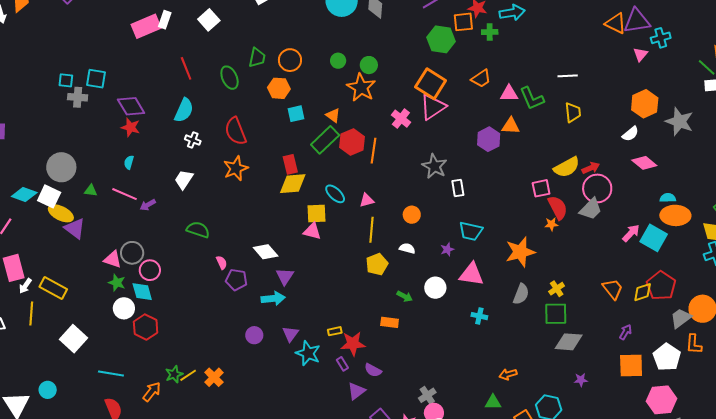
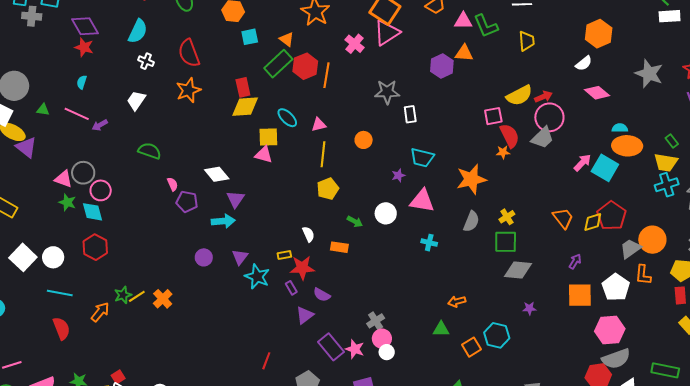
gray star: (679, 121) -> (649, 74), moved
gray star: (434, 166) -> (387, 92), turned -30
white semicircle: (407, 248) -> (308, 234), moved, turned 49
white circle: (124, 308) -> (53, 257), moved

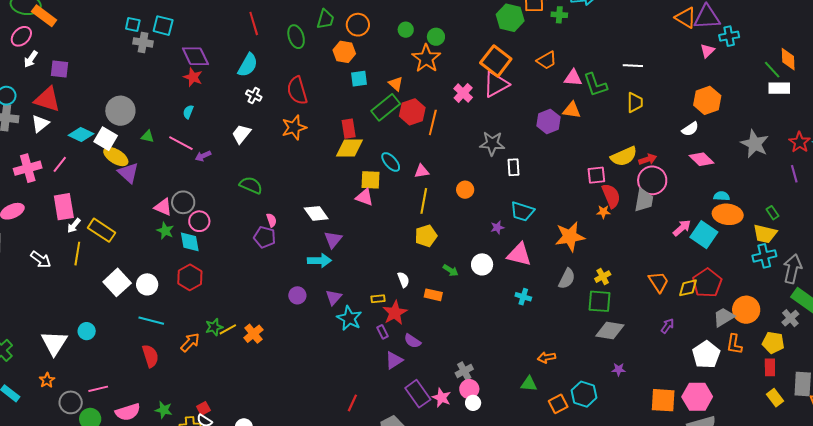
gray trapezoid: (543, 138) -> (644, 200), turned -40
purple pentagon: (187, 202) -> (265, 237), moved
red star: (302, 268) -> (395, 313), turned -30
orange square: (580, 295) -> (663, 400), moved

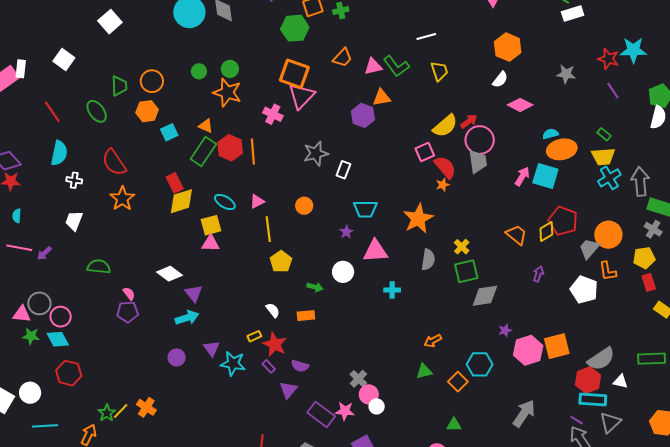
gray star: (755, 144) -> (566, 74), size x0.7
white rectangle: (513, 167) -> (343, 170), turned 42
pink hexagon: (697, 397) -> (528, 350), moved

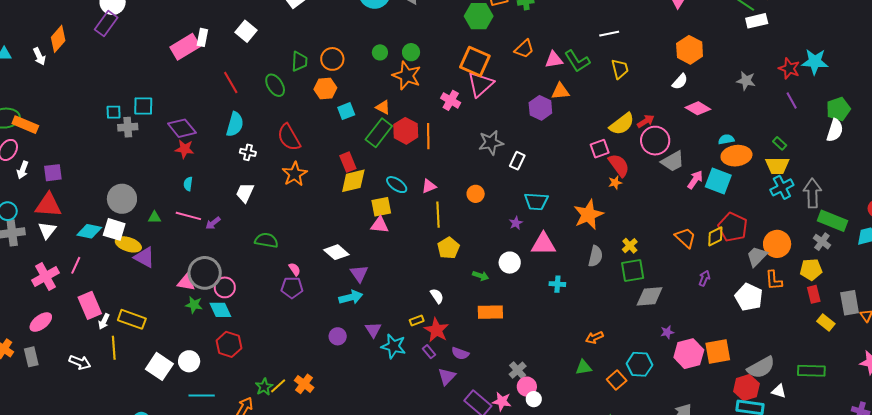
gray trapezoid: (478, 162) -> (673, 161), moved, turned 65
gray circle: (39, 303) -> (205, 273), size x1.4
orange rectangle: (306, 316) -> (490, 312), moved, size x1.4

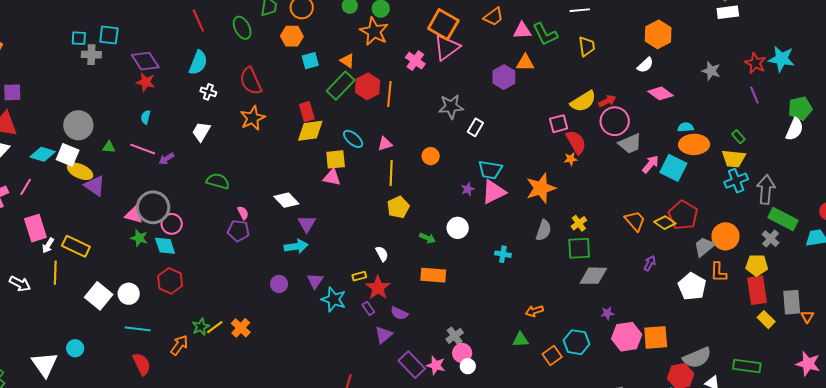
yellow diamond: (715, 236) -> (665, 223), turned 55
pink triangle: (543, 244) -> (494, 192), moved, turned -32
red rectangle: (814, 294) -> (757, 290), size x1.6

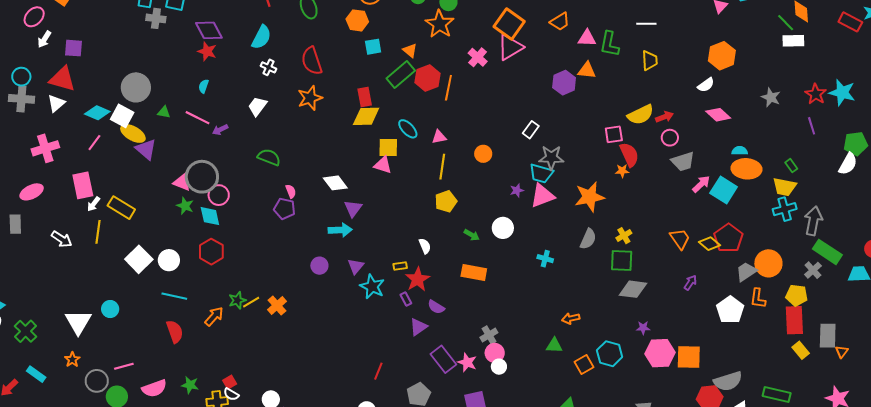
green L-shape: (545, 34) -> (609, 44), turned 32
gray star: (451, 107) -> (551, 158), moved
pink circle: (615, 121) -> (670, 138), size x0.6
pink line: (26, 187) -> (94, 143), moved

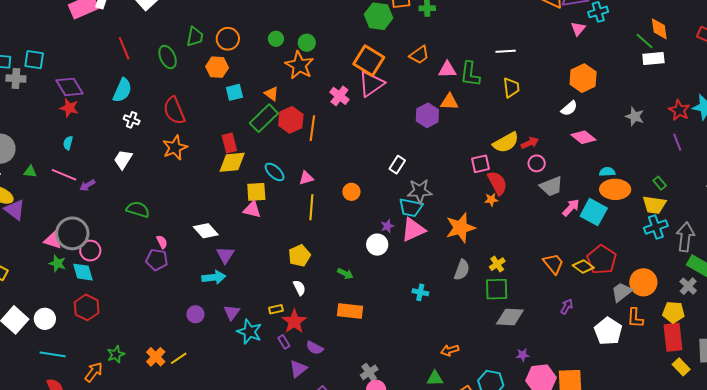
yellow pentagon: (446, 201) -> (299, 256), moved
white circle: (503, 228) -> (377, 245), moved
yellow line: (251, 302) -> (179, 358), moved

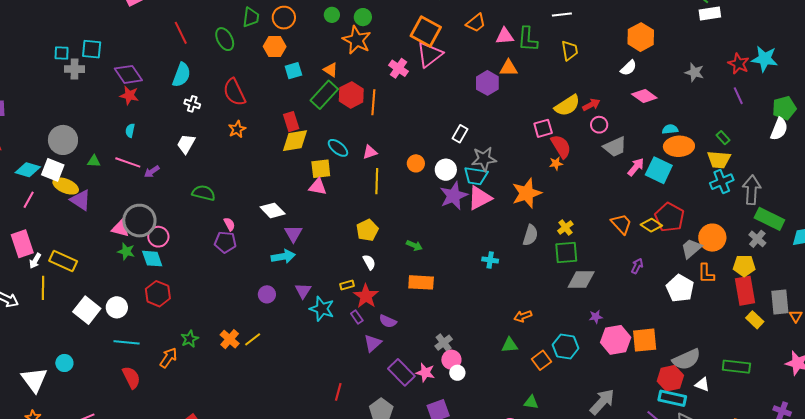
orange star: (175, 148) -> (237, 129), size x0.7
purple star: (387, 226) -> (454, 196), size x2.0
white circle: (377, 245) -> (446, 170), moved

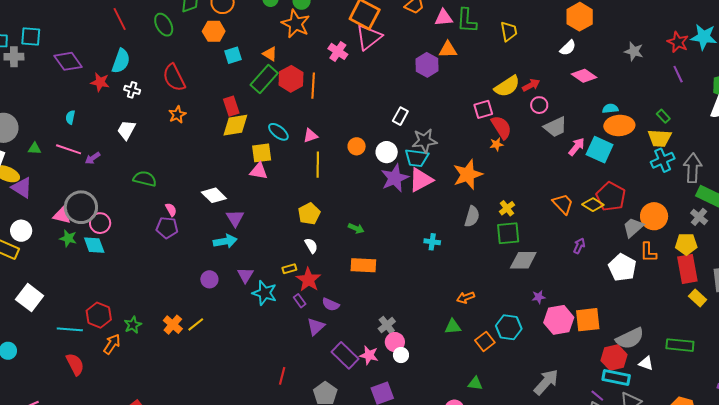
red star: (129, 95) -> (100, 82), moved
red hexagon: (158, 294) -> (99, 315), moved
white circle: (117, 307) -> (21, 231), moved

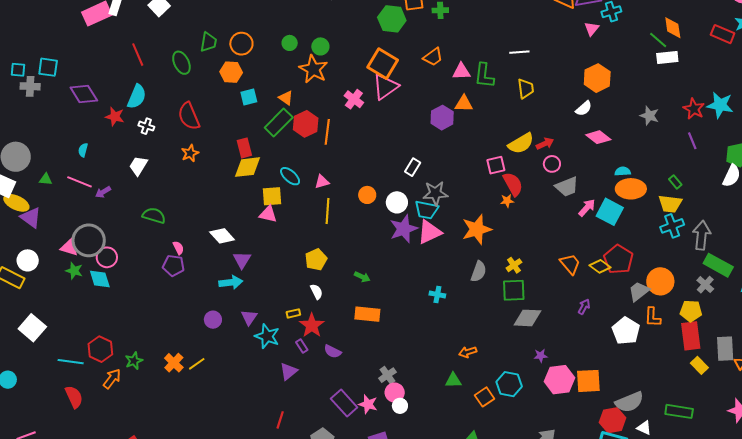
purple triangle: (316, 327) -> (289, 371), moved

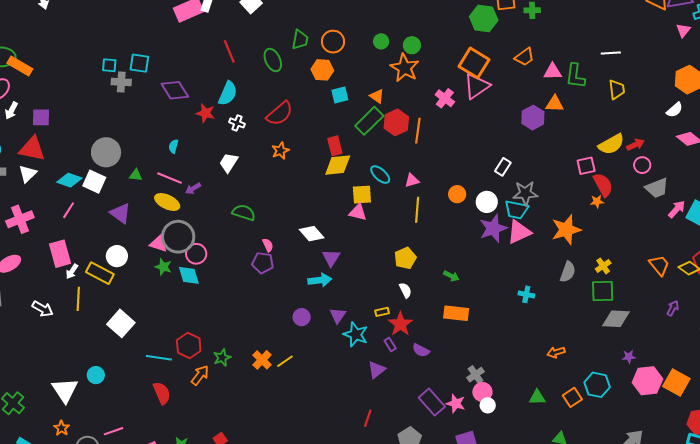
red semicircle: (189, 116) -> (280, 113), turned -108
yellow ellipse: (16, 203) -> (167, 202), moved
green triangle: (453, 380) -> (537, 397), moved
orange square: (588, 381) -> (676, 382), turned 32

